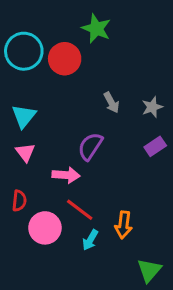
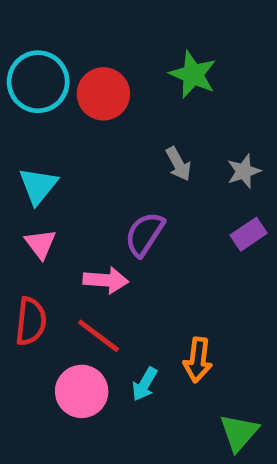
green star: (96, 29) -> (193, 74), moved
red semicircle: (19, 201) -> (31, 321), size x1.4
red line: (80, 210) -> (99, 336), moved
pink circle: (45, 228) -> (82, 391), moved

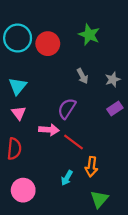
red line: (99, 336) -> (74, 142), moved
pink circle: (82, 391) -> (23, 190), moved
green triangle: (239, 433) -> (99, 199), moved

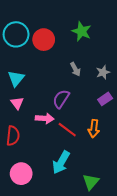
orange arrow: (91, 167) -> (94, 129), moved
cyan arrow: (67, 178) -> (61, 162), size x1.6

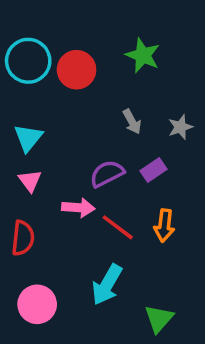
purple semicircle: (61, 99) -> (107, 174), turned 30
purple rectangle: (105, 99) -> (154, 170), moved

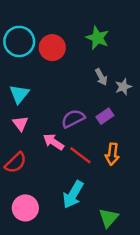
gray arrow: (132, 122) -> (101, 77), moved
pink arrow: (78, 208) -> (53, 142), turned -150
red semicircle: (23, 238) -> (16, 163), turned 40

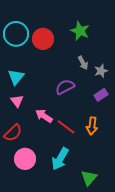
purple rectangle: (105, 116) -> (101, 95), moved
purple semicircle: (73, 119) -> (65, 87), moved
pink circle: (25, 208) -> (25, 159), moved

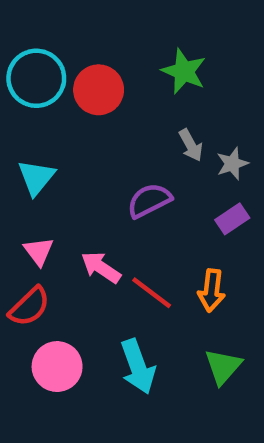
pink triangle: (17, 101) -> (39, 251), moved
cyan arrow: (60, 159) -> (138, 367), turned -50
green triangle: (89, 178) -> (223, 367), moved

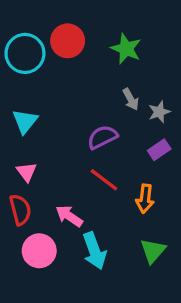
red circle: (99, 90) -> (68, 41), moved
pink arrow: (101, 267) -> (69, 216), moved
red line: (152, 293) -> (104, 180), moved
red semicircle: (29, 307) -> (20, 210), turned -60

